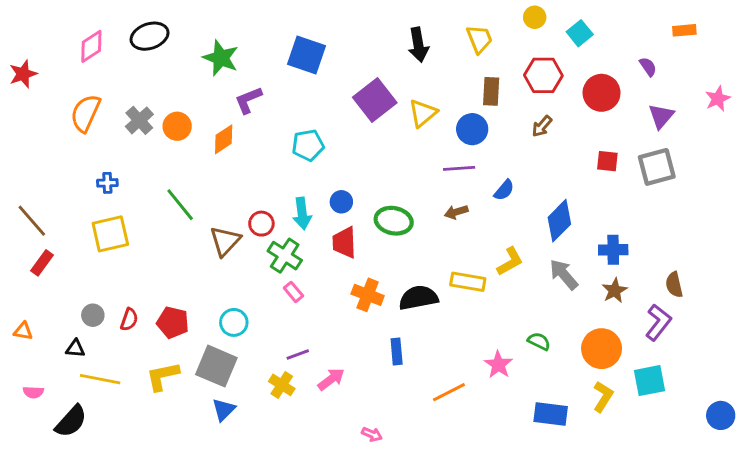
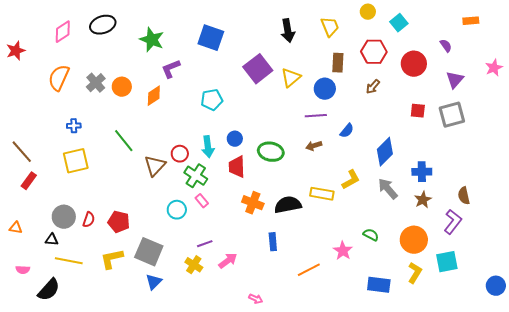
gray circle: (93, 315) -> (64, 217), size x1.5
cyan circle: (234, 322) -> (177, 210), moved

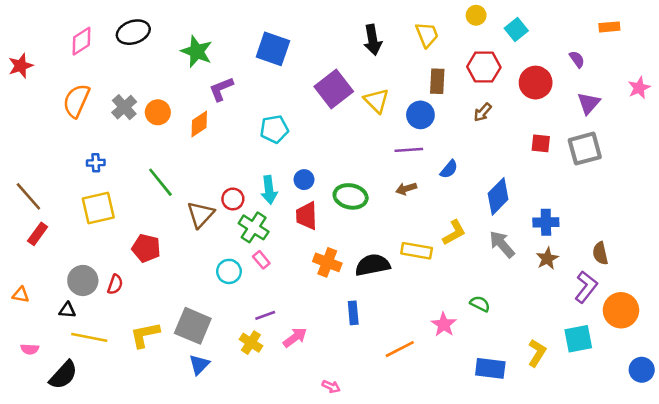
yellow triangle: (291, 78) -> (376, 101), turned -35
red pentagon: (119, 222) -> (146, 248), moved
orange circle: (414, 240) -> (621, 310), moved

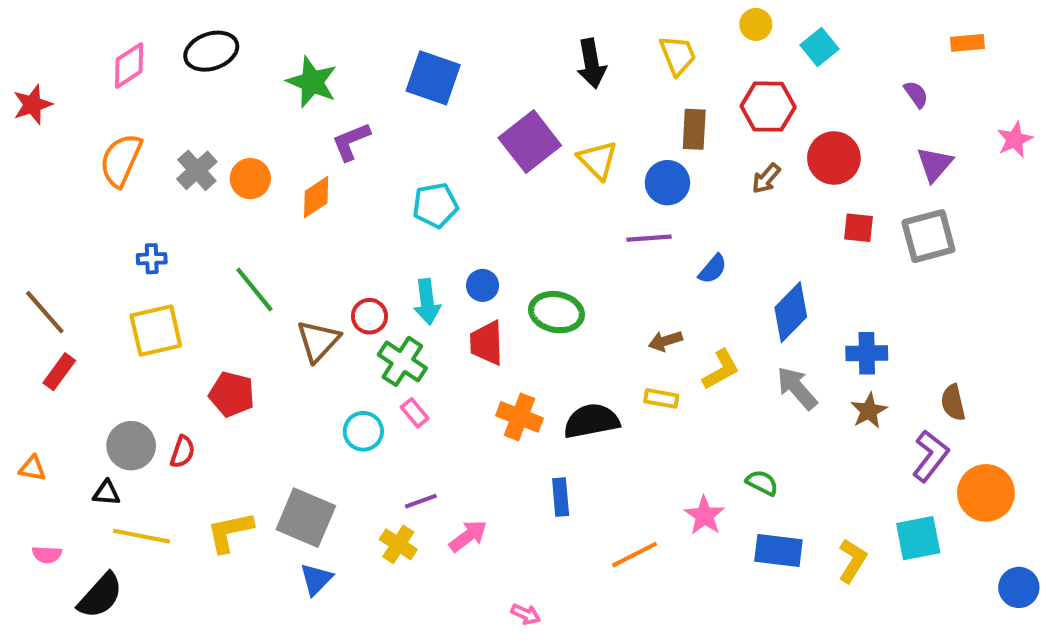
red circle: (536, 83) -> (834, 158), moved
brown arrow: (406, 189) -> (665, 341), moved
yellow rectangle: (417, 251) -> (661, 398), size x0.7
blue rectangle: (490, 368) -> (778, 550), moved

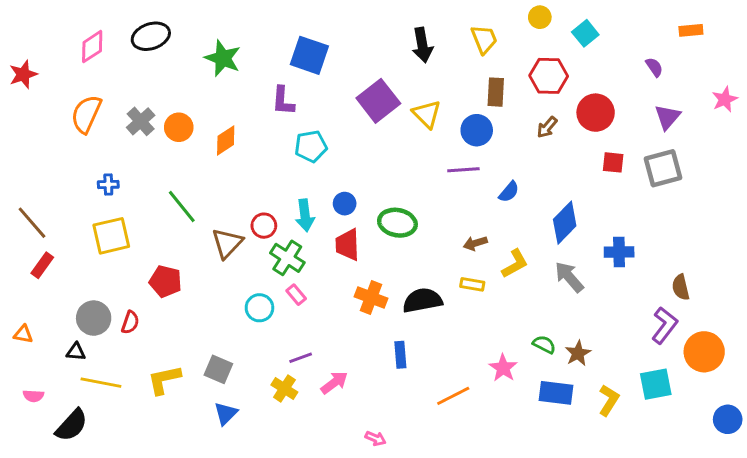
purple L-shape: (351, 142) -> (283, 101), moved, turned -64
brown star: (869, 411) -> (578, 353), moved
gray square: (306, 518) -> (218, 369), size x0.7

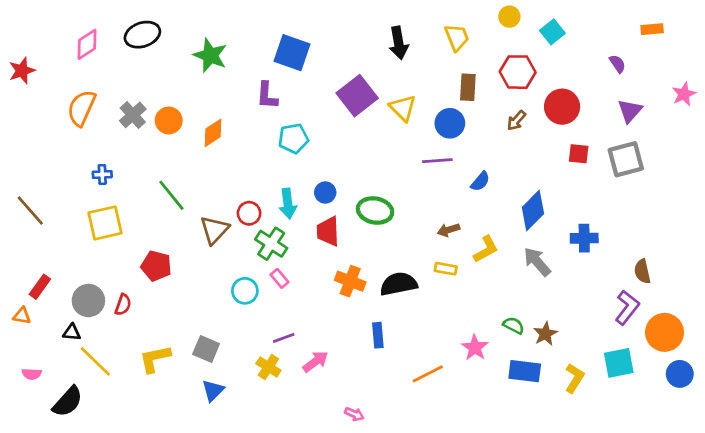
red rectangle: (42, 265) -> (40, 287), moved
yellow line: (101, 383) -> (95, 361), turned 33
blue circle: (728, 419) -> (680, 374), moved

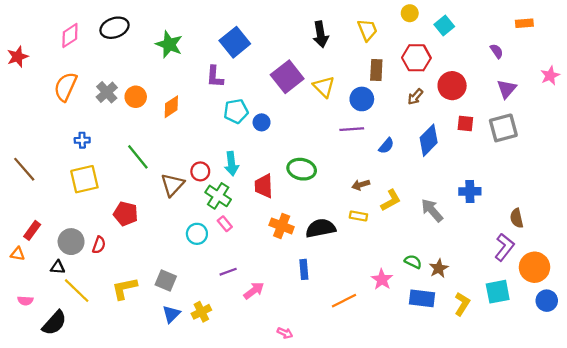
blue square: (292, 53) -> (235, 42), turned 32
blue circle: (325, 192) -> (262, 122), moved
blue diamond: (533, 211) -> (429, 140), moved
yellow cross: (268, 367) -> (201, 312), moved, turned 30

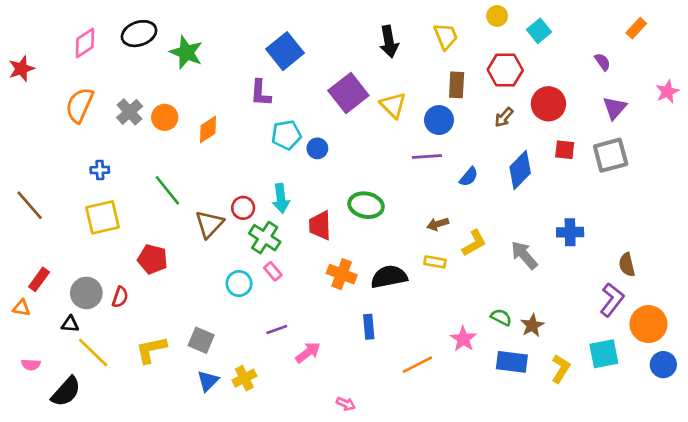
orange rectangle: (524, 23) -> (636, 28), turned -42
green star: (169, 44) -> (186, 52), moved

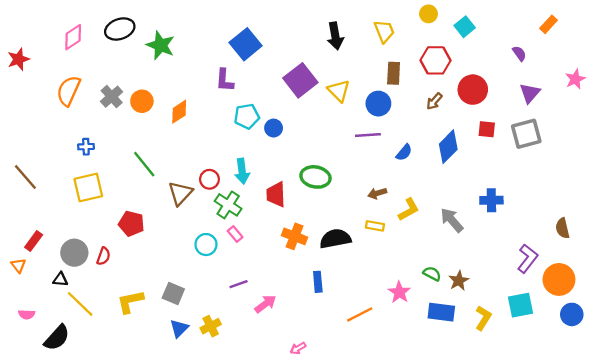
brown semicircle: (627, 265) -> (562, 228), moved
orange triangle: (21, 308) -> (18, 265), turned 42
pink arrow: (346, 404) -> (298, 348), turned 126

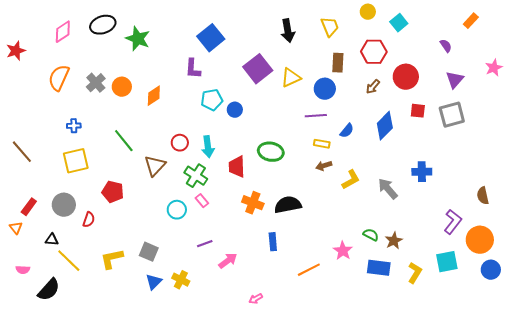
yellow triangle: (339, 91) -> (291, 78), turned 50
red circle: (209, 179) -> (180, 143), moved
yellow rectangle: (375, 226) -> (322, 144), moved
gray circle: (74, 253) -> (64, 205), moved
yellow cross: (211, 326) -> (181, 280), turned -36

